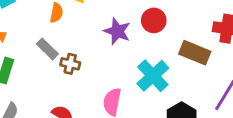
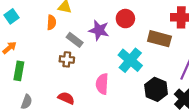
gray rectangle: (47, 49) -> (75, 40), moved

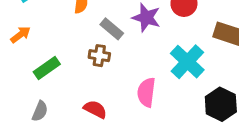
green rectangle: (19, 71) -> (47, 68), moved, turned 42

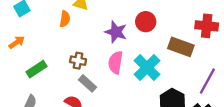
gray rectangle: (112, 29) -> (87, 83), moved
pink semicircle: (146, 92) -> (116, 62), moved

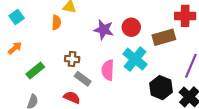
red circle: (146, 22) -> (131, 27), moved
brown rectangle: (181, 47) -> (164, 37), turned -30
pink semicircle: (116, 62) -> (108, 70), moved

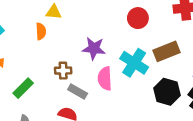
red circle: (131, 27) -> (138, 18), moved
purple star: (104, 30) -> (94, 48), moved
brown rectangle: (164, 37) -> (167, 51), moved

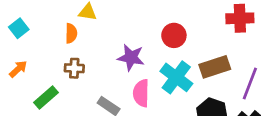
red circle: (138, 18) -> (174, 35), moved
brown cross: (63, 71) -> (74, 68), moved

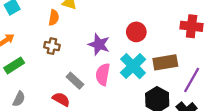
green rectangle: (46, 97) -> (14, 65), moved

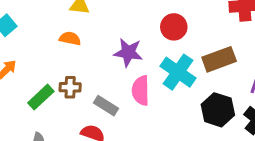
orange semicircle: (54, 18) -> (70, 38), moved, turned -77
brown cross: (52, 46) -> (70, 87), moved
green rectangle: (14, 65) -> (41, 97), moved

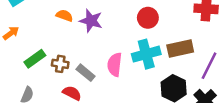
purple star: (128, 52) -> (91, 21), moved
cyan cross: (178, 72) -> (146, 54), turned 32
brown cross: (70, 87) -> (60, 64), moved

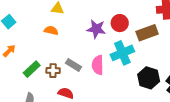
purple star: (91, 21) -> (96, 29), moved
brown rectangle: (180, 48) -> (147, 33), moved
gray rectangle: (86, 73) -> (73, 65), moved

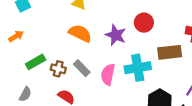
red circle: (120, 23) -> (144, 23), moved
orange semicircle: (51, 30) -> (80, 33), moved, size x1.5

